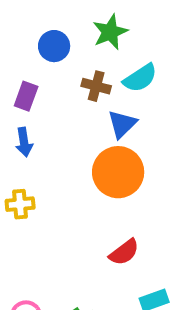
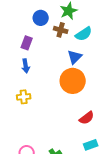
brown cross: (96, 86) -> (61, 30), moved
red semicircle: (124, 252) -> (87, 118), moved

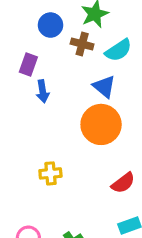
blue triangle: (75, 57) -> (104, 87), turned -35
blue arrow: (26, 66) -> (43, 91), moved
yellow cross: (24, 97) -> (50, 173), moved

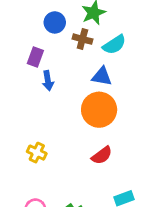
blue triangle: (104, 87) -> (102, 76), turned -30
yellow cross: (50, 173) -> (37, 153), moved, turned 30
red semicircle: (123, 183) -> (102, 155), moved

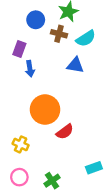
orange circle: (99, 110) -> (45, 110), moved
yellow cross: (37, 153) -> (21, 144), moved
red semicircle: (102, 155) -> (65, 132), moved

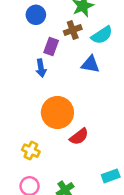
blue circle: (36, 20) -> (36, 15), moved
brown cross: (59, 34) -> (73, 30), turned -35
purple rectangle: (19, 49) -> (51, 47), moved

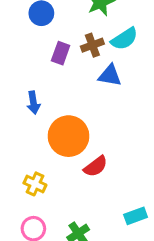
brown cross: (73, 30) -> (92, 45), moved
blue arrow: (41, 68) -> (33, 103), moved

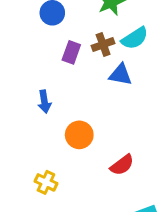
orange circle: (68, 136) -> (79, 135), size x0.7
red semicircle: (96, 166) -> (122, 165), moved

